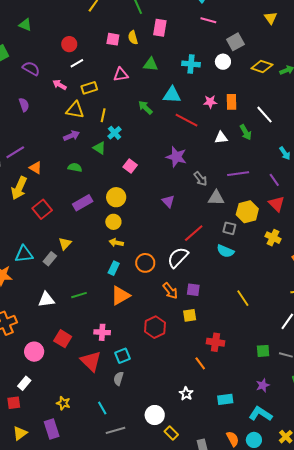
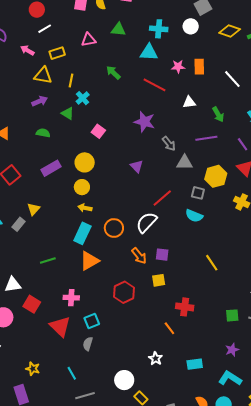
cyan triangle: (172, 95) -> (149, 52), moved
green arrow: (246, 132) -> (218, 114), moved
cyan rectangle: (114, 268) -> (82, 233), size x1.5
white triangle: (46, 300) -> (13, 285), moved

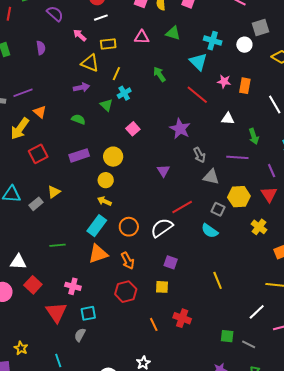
cyan triangle: (149, 52) -> (198, 62), turned 30
orange arrow: (139, 256) -> (128, 261), moved
orange line: (169, 328) -> (154, 324), moved

